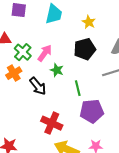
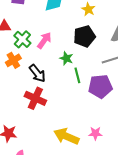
green star: (57, 70) -> (66, 58), moved
purple pentagon: (92, 111) -> (100, 86), moved
red cross: (52, 123) -> (35, 98), moved

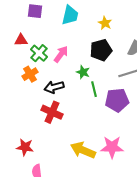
black arrow: (37, 73) -> (54, 87), turned 114
pink star: (95, 133) -> (112, 147), size x1.6

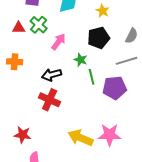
green cross: (39, 53) -> (39, 25), moved
orange cross: (30, 74) -> (15, 62), moved, turned 35

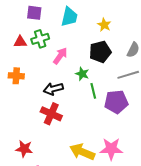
green cross: (39, 25) -> (40, 39), turned 30

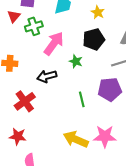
red triangle: (20, 42) -> (14, 16), moved, turned -48
pink arrow: (60, 56) -> (54, 43), size x1.4
green line: (93, 91) -> (82, 99), moved
red cross: (51, 114) -> (25, 101), moved, turned 30

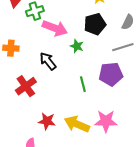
pink arrow: (54, 43) -> (55, 28), turned 75
black arrow: (47, 76) -> (48, 61), turned 66
red star: (18, 136) -> (47, 121), moved

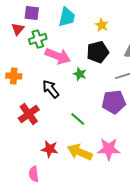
green line: (83, 84) -> (78, 119), moved, turned -35

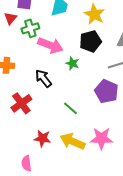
yellow star: (102, 25) -> (94, 14), size x1.5
purple pentagon: (114, 102) -> (106, 91), turned 30

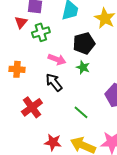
black pentagon: (90, 41) -> (84, 43), moved
pink arrow: (50, 45) -> (57, 59), moved, size x0.7

